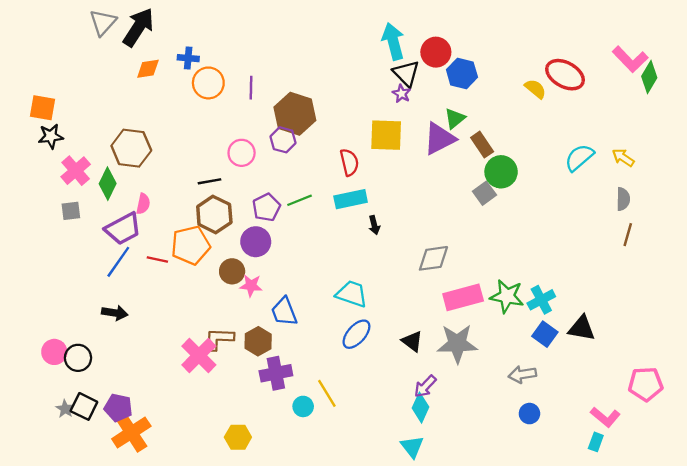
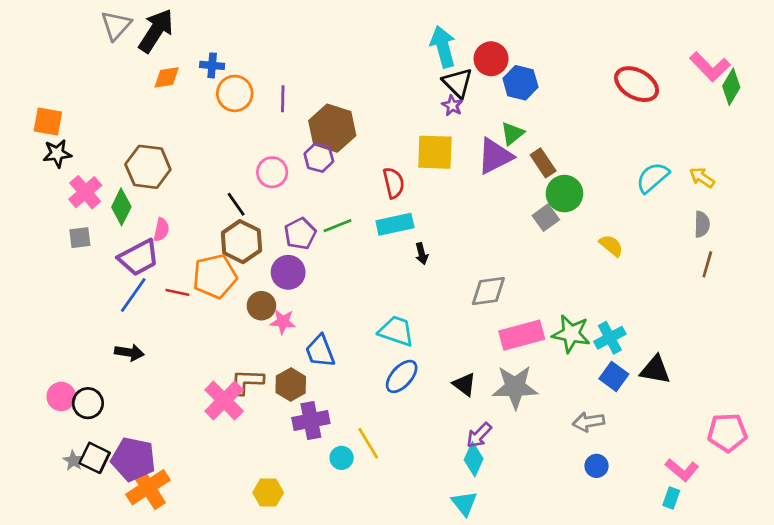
yellow semicircle: (535, 89) -> (611, 246), moved
black line: (210, 181) -> (236, 204), turned 65
purple pentagon: (118, 408) -> (133, 459), size x1.4

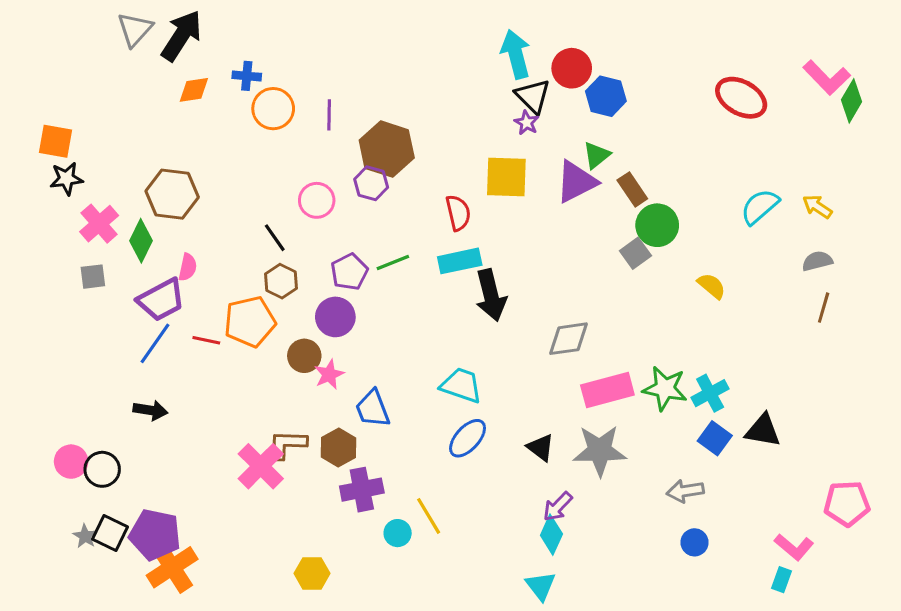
gray semicircle: (702, 224) -> (817, 261), turned -105
brown hexagon: (241, 242) -> (281, 281), size x0.7
black arrow: (422, 254) -> (491, 295), size x2.0
pink star: (283, 322) -> (329, 374), turned -30

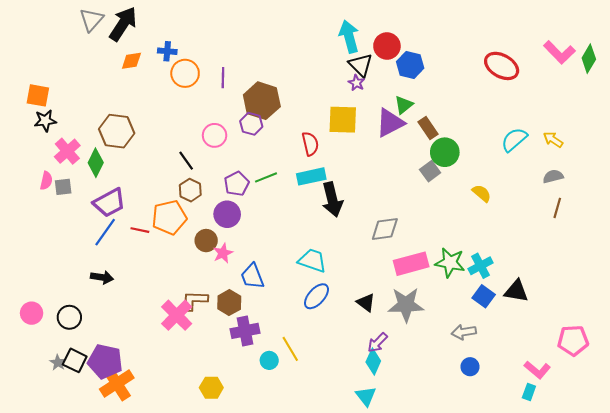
green diamond: (852, 101) -> (589, 59), moved
pink semicircle: (188, 267) -> (46, 181), moved
pink circle: (71, 462) -> (32, 313), moved

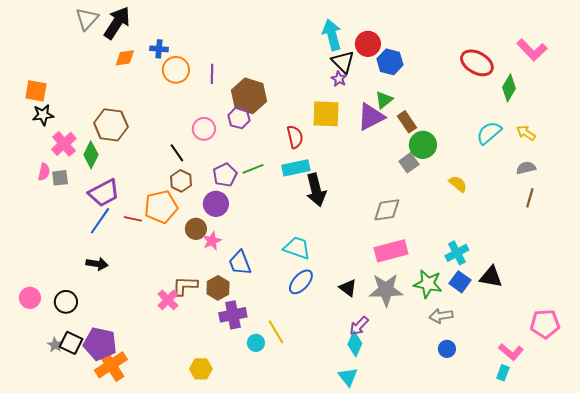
green diamond: (589, 59) -> (509, 88), moved
gray diamond: (385, 229) -> (387, 210), moved
green star: (450, 263) -> (428, 284), moved
pink cross: (177, 315) -> (168, 300), size x0.7

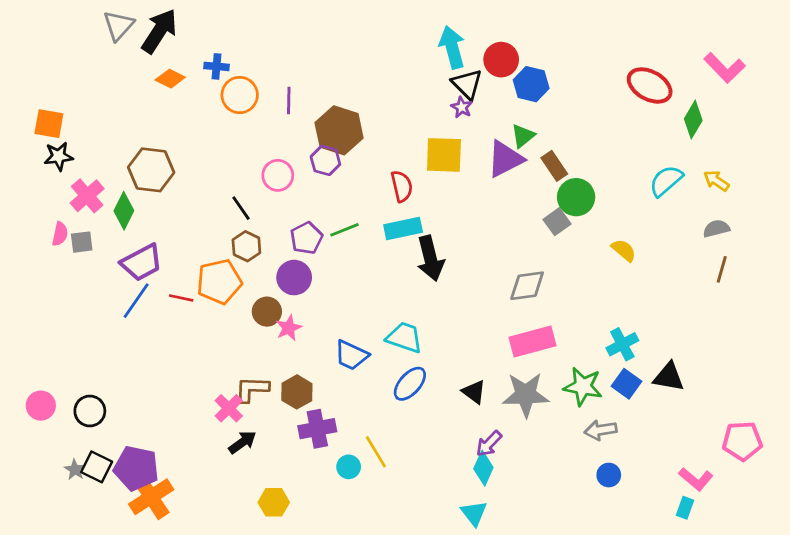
orange diamond: (125, 58) -> (170, 79), turned 35
blue trapezoid: (240, 263) -> (351, 355), moved, turned -44
black arrow: (97, 264) -> (242, 442), moved, turned -45

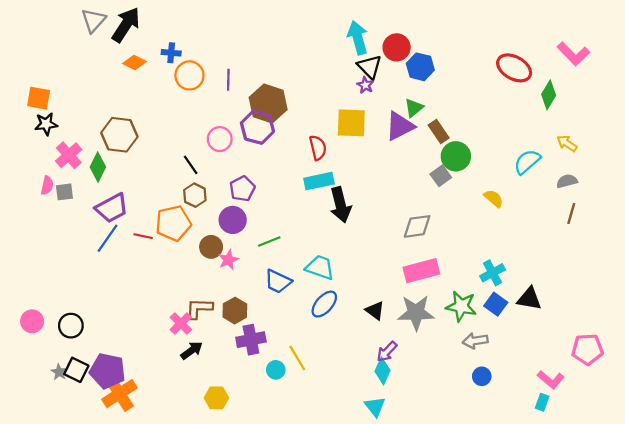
purple hexagon: (325, 160) -> (257, 127), size x1.4
cyan semicircle: (666, 181) -> (527, 162), moved
green line: (345, 230) -> (269, 242), moved

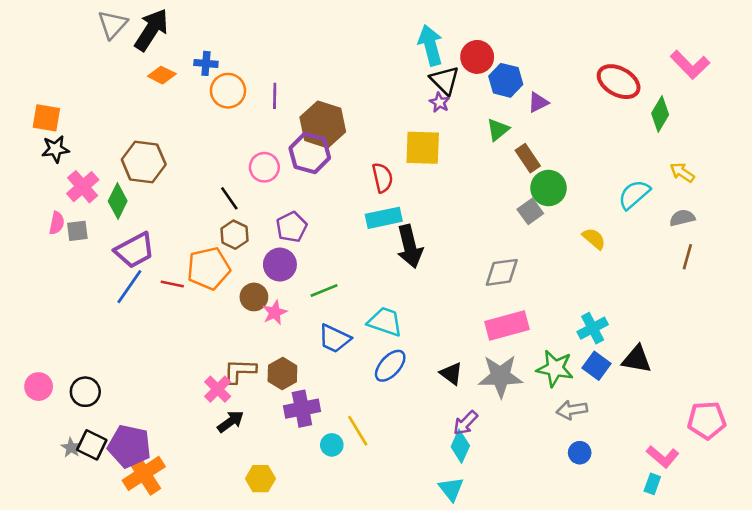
purple triangle: (400, 126) -> (538, 102), moved, size x0.6

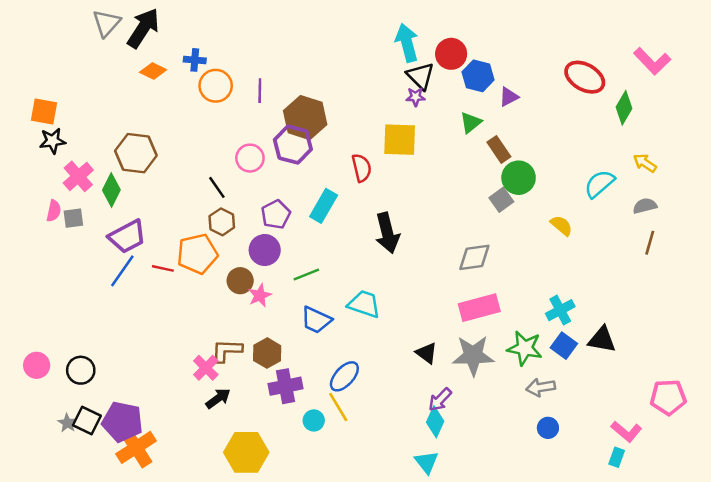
purple star: (440, 102) -> (416, 97), turned -30
cyan rectangle: (384, 218) -> (324, 206), moved, turned -48
blue ellipse: (390, 366) -> (344, 376), moved
yellow hexagon: (260, 479) -> (246, 452), size x1.6

